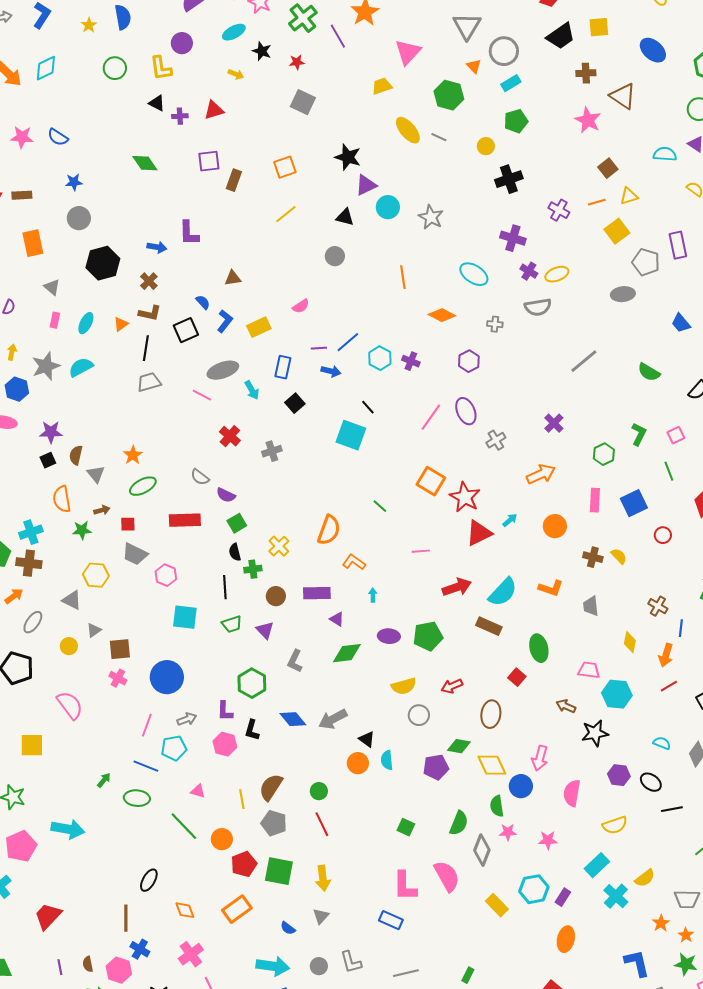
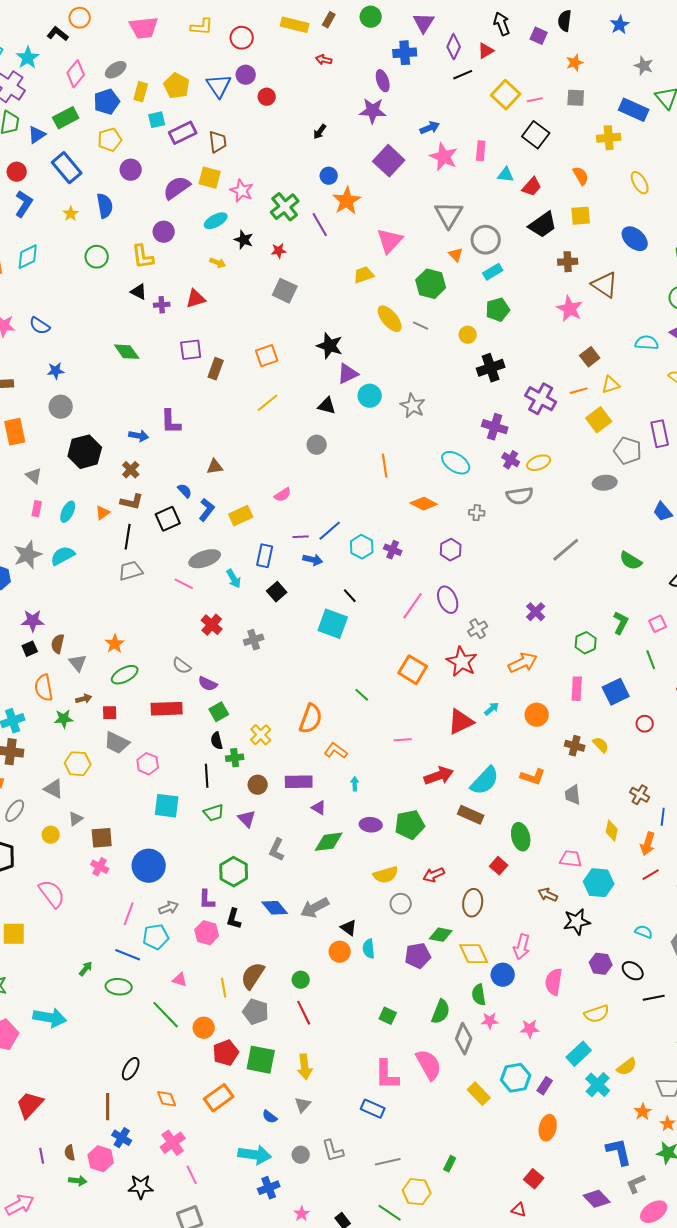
purple cross: (559, 210) -> (541, 399), size x1.4
red star: (465, 497) -> (462, 662), moved

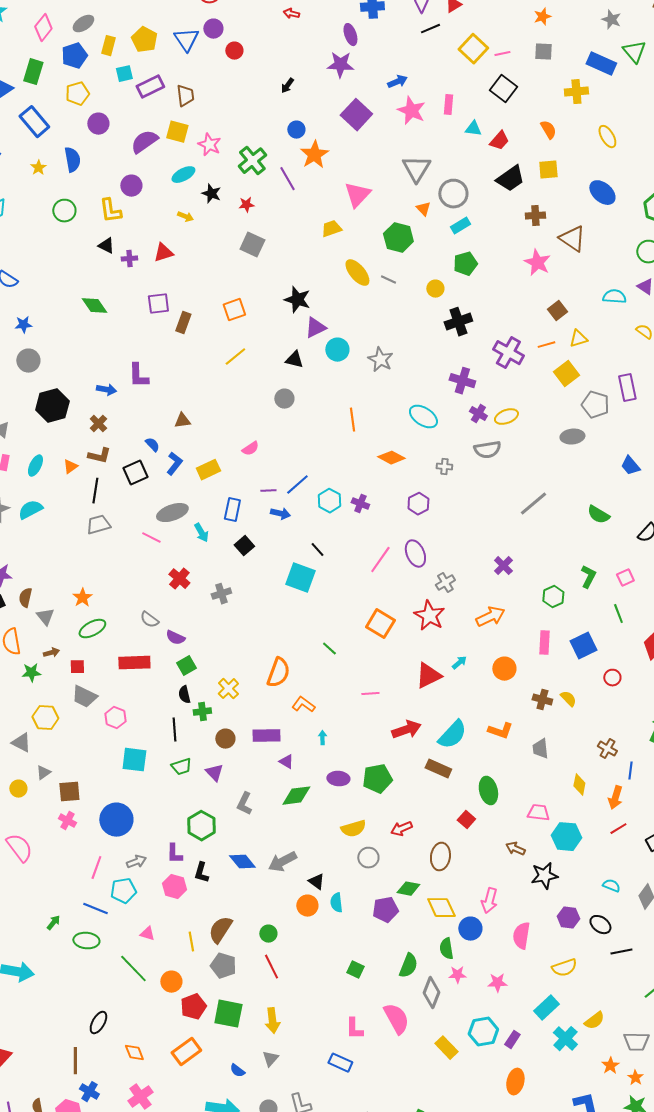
green rectangle: (66, 118) -> (33, 72), turned -45
pink L-shape: (387, 1075) -> (354, 1029), size x0.7

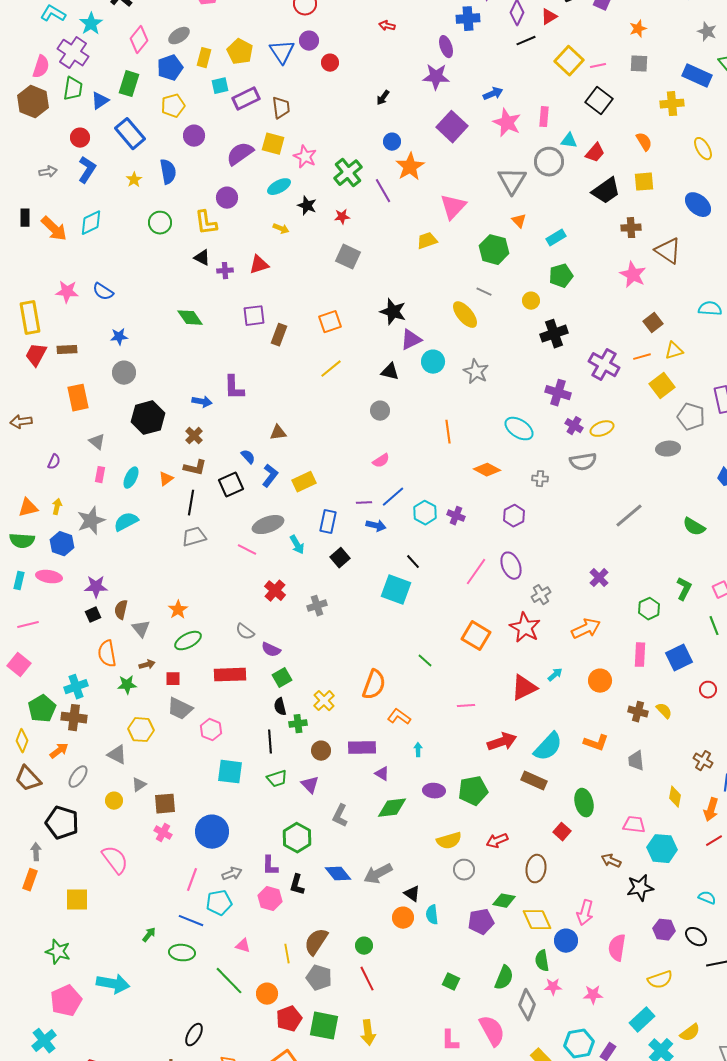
gray circle: (453, 194) -> (549, 162), moved
yellow ellipse: (357, 273) -> (465, 315), moved
pink semicircle: (250, 449) -> (381, 461), moved

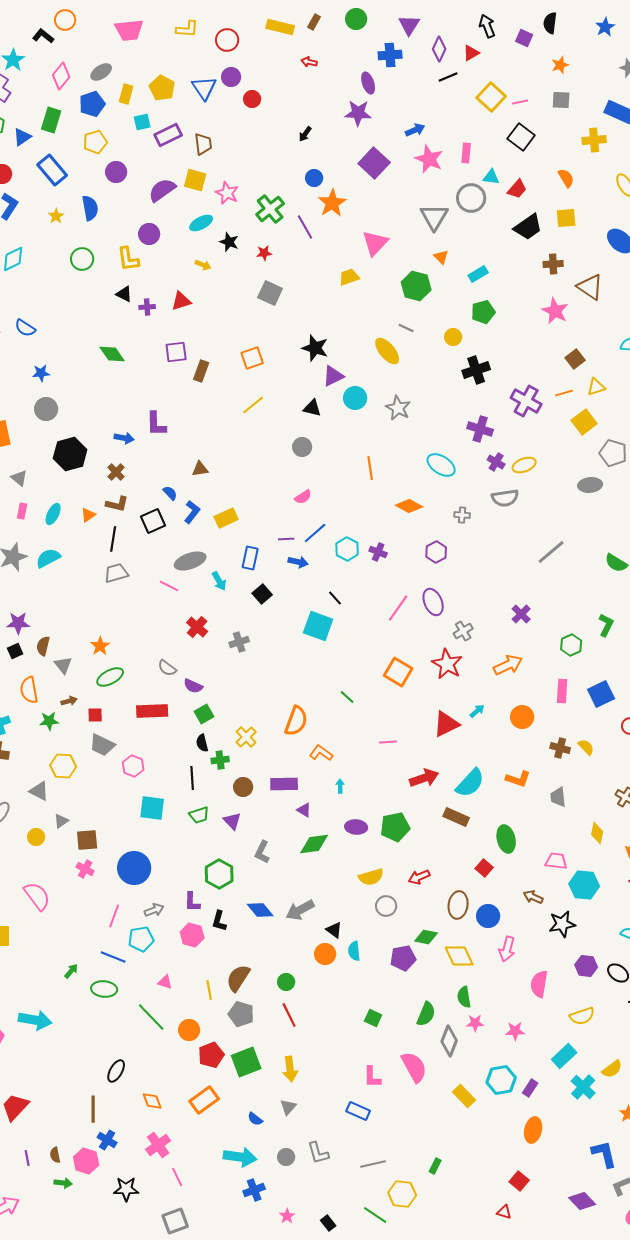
blue circle: (566, 941) -> (488, 916), moved
green square: (324, 1026) -> (246, 1062), turned -32

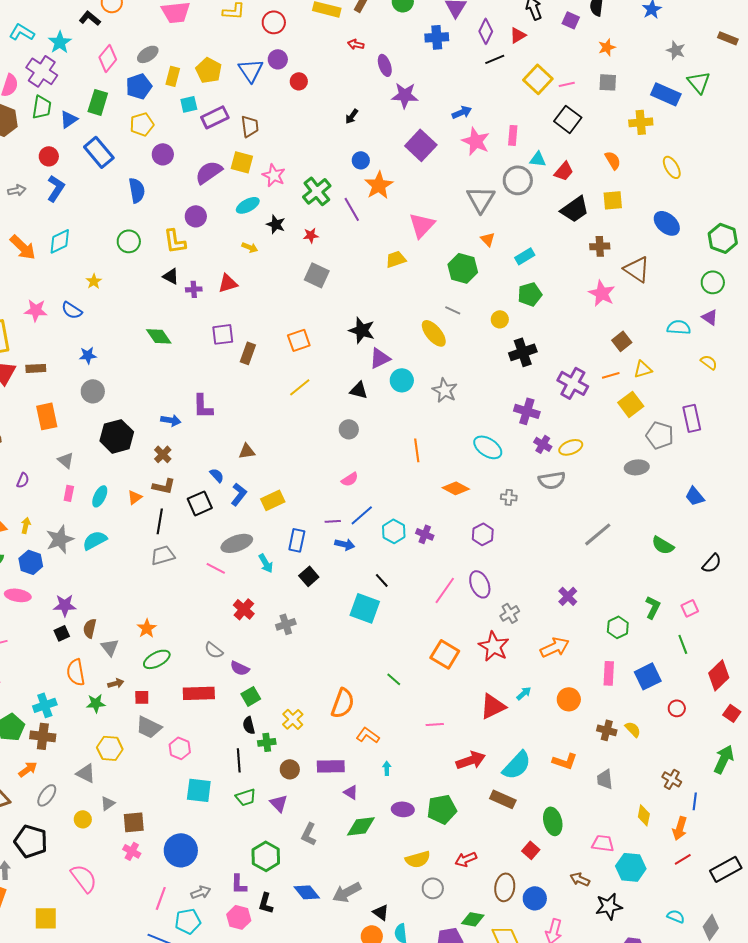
purple ellipse: (368, 83) -> (385, 65), moved
yellow star: (56, 216) -> (94, 281), moved

